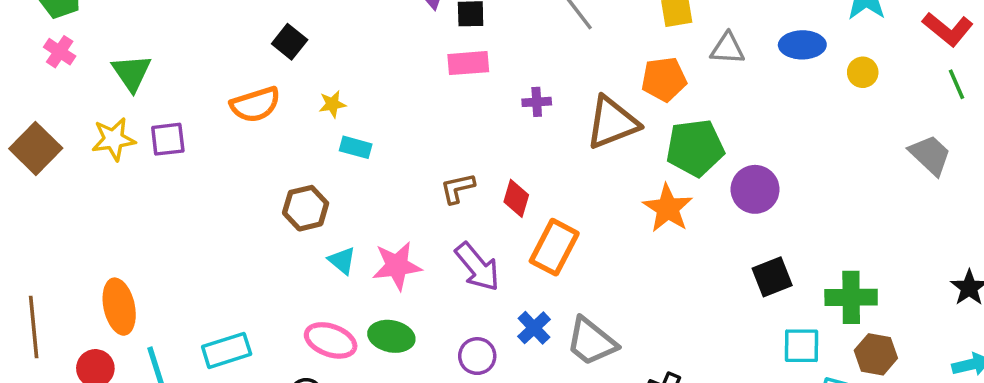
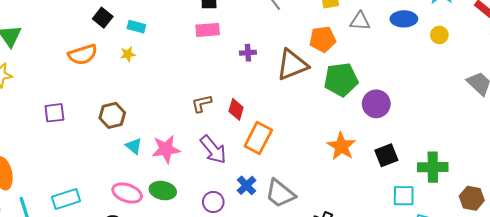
purple square: (168, 139) -> (54, 113), moved
cyan rectangle: (356, 147) -> (136, 27), moved
orange star: (668, 208) -> (341, 146), moved
brown hexagon: (876, 354) -> (472, 198), moved

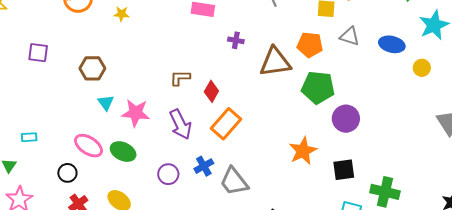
cyan rectangle: (66, 199) -> (29, 137), size x0.6

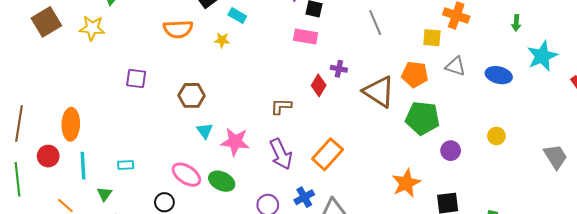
brown triangle: (275, 62) -> (379, 92), turned 40
yellow circle: (422, 68) -> (496, 136), moved
red diamond: (211, 91) -> (319, 85), moved
purple circle: (346, 119) -> (451, 151), size x0.7

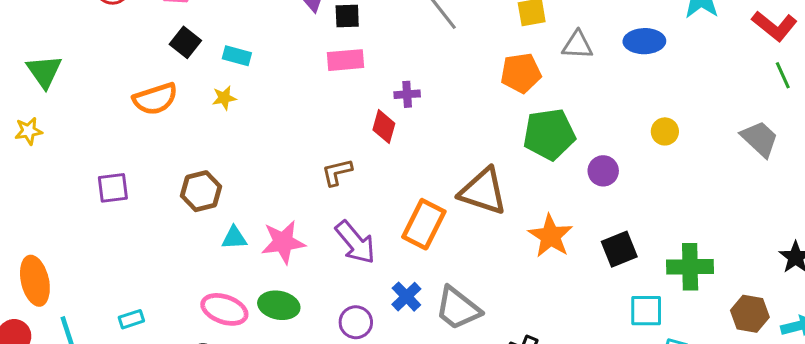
yellow star: (92, 28) -> (29, 131), size x0.7
brown triangle: (379, 92) -> (483, 191), moved
cyan triangle: (205, 131) -> (234, 238), turned -42

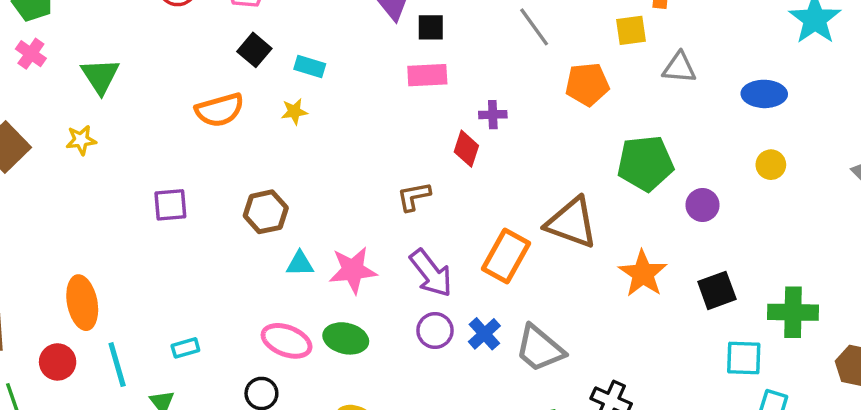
blue ellipse: (644, 41) -> (764, 94), moved
orange pentagon: (521, 73) -> (587, 84), moved
purple circle: (356, 322) -> (435, 330), moved

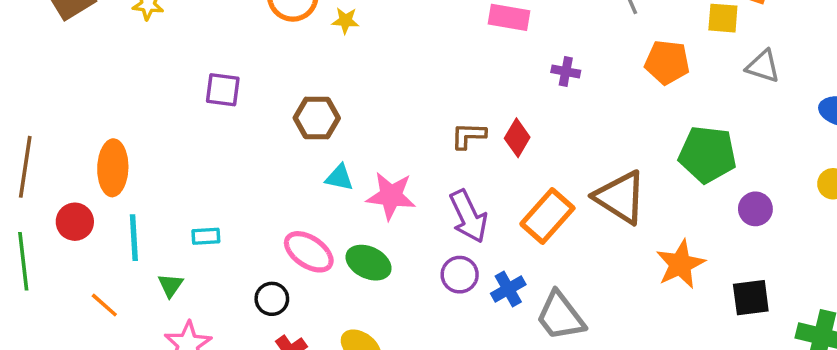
yellow star: (294, 112) -> (345, 21), moved
red diamond: (466, 149) -> (517, 138), moved

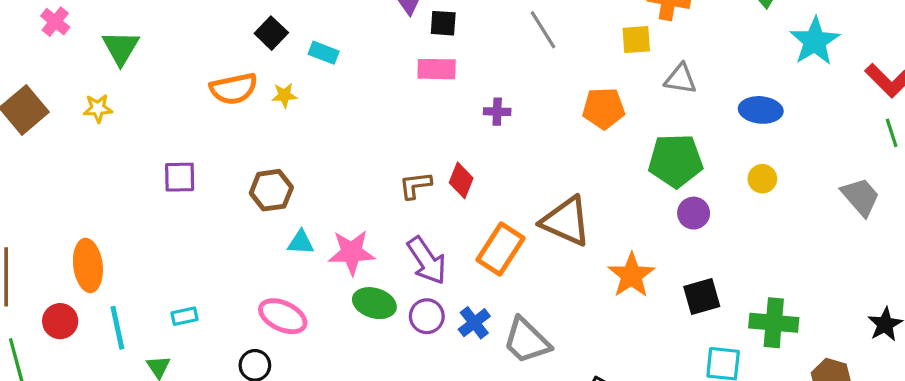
orange pentagon: (667, 62) -> (604, 108), moved
green pentagon: (708, 154) -> (676, 161), moved
green ellipse: (369, 263) -> (374, 303), moved

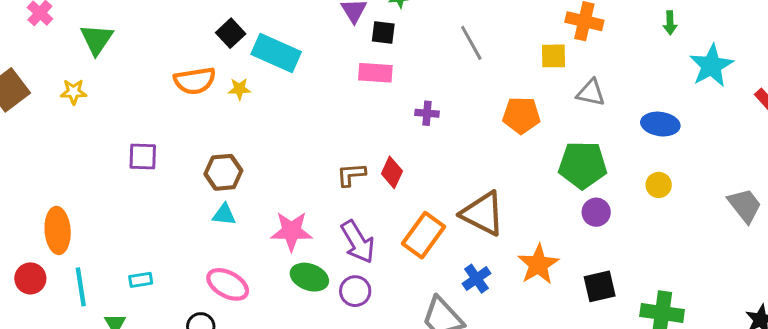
cyan rectangle: (324, 53) -> (276, 53), size x1.8
cyan triangle: (301, 243) -> (224, 214), moved
blue cross: (474, 323) -> (476, 279), moved

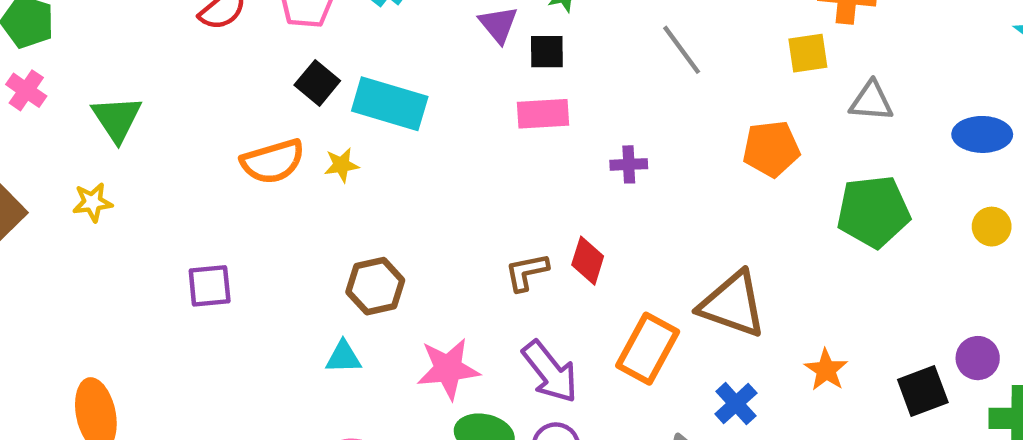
brown hexagon: (223, 172) -> (375, 286), moved
purple circle: (596, 212) -> (978, 358), moved
orange star: (538, 264) -> (826, 370), size x0.7

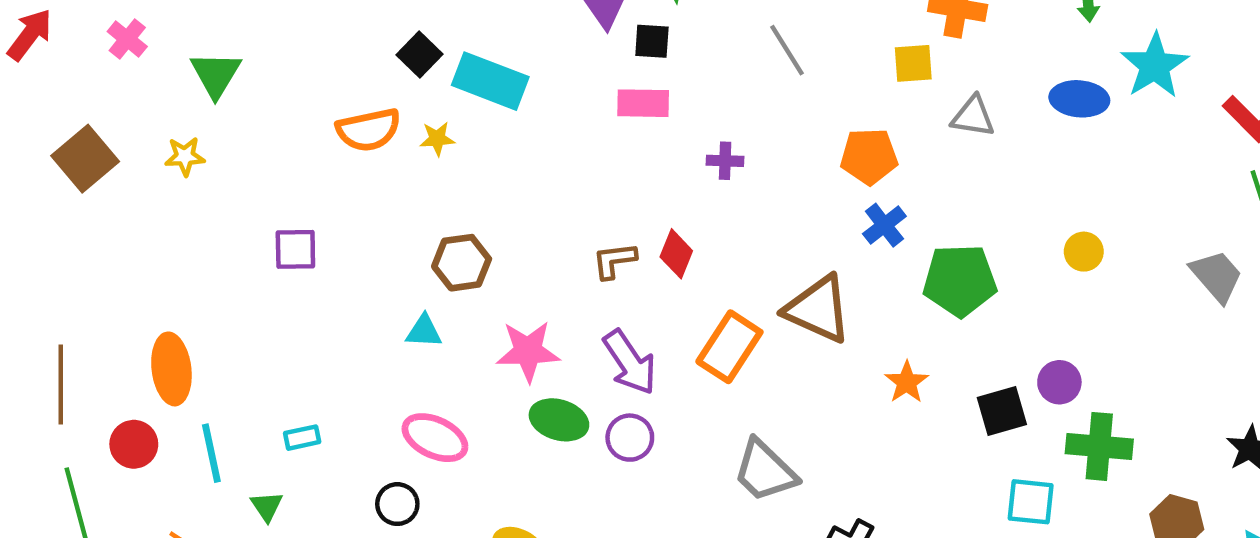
blue ellipse: (982, 134) -> (1079, 99), moved
green pentagon: (873, 212) -> (960, 280), moved
blue cross: (736, 404) -> (884, 225), moved

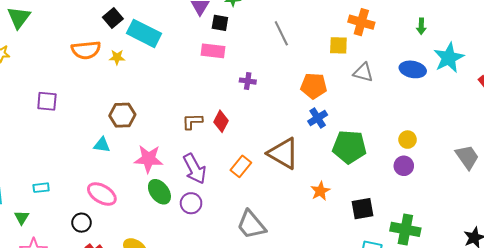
orange rectangle: (729, 347) -> (241, 166), size x0.7
purple circle: (1059, 382) -> (404, 166), moved
green ellipse: (559, 420) -> (159, 192), turned 30

